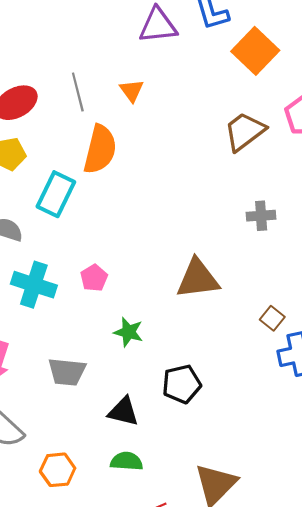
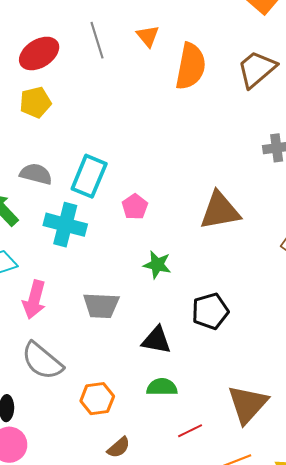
orange semicircle: (100, 149) -> (191, 66), moved
cyan rectangle: (56, 194) -> (89, 176), moved
pink pentagon: (94, 278) -> (135, 207), moved

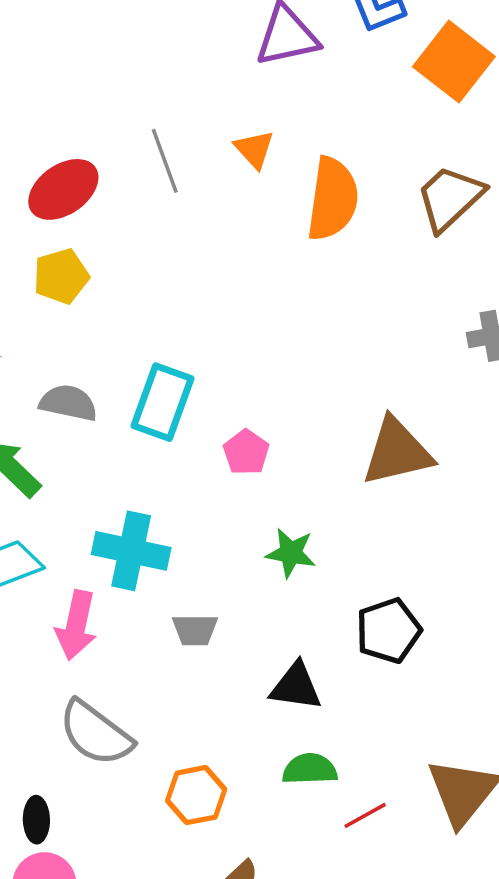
cyan cross: (65, 225) -> (131, 551), moved
gray trapezoid: (101, 305) -> (195, 630), size x0.7
red line: (190, 431) -> (365, 815), moved

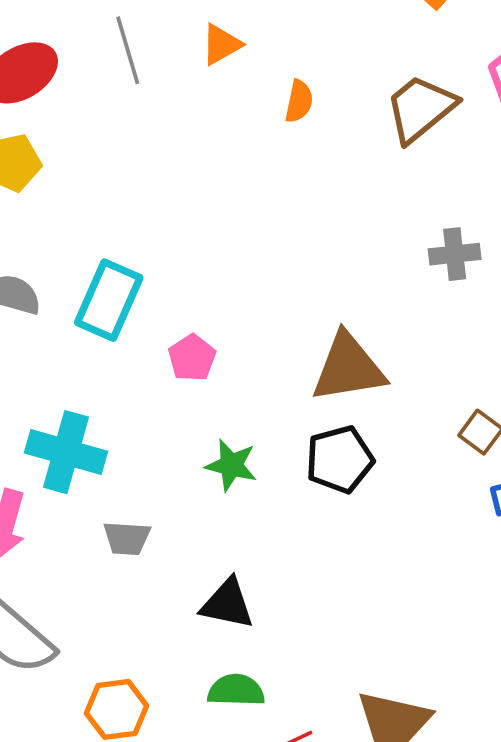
orange triangle: (254, 149) -> (221, 44), turned 39
orange semicircle: (333, 199) -> (299, 101), size x0.5
black pentagon: (388, 631) -> (340, 459), moved

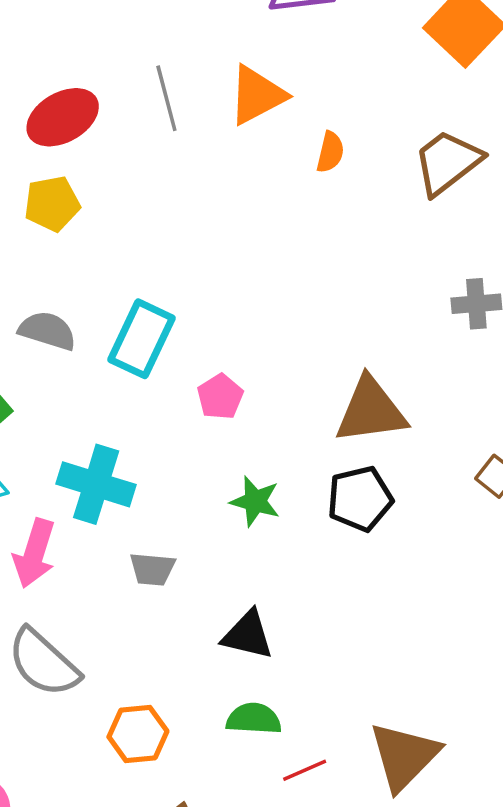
orange triangle: (221, 44) -> (257, 95), size x1.5

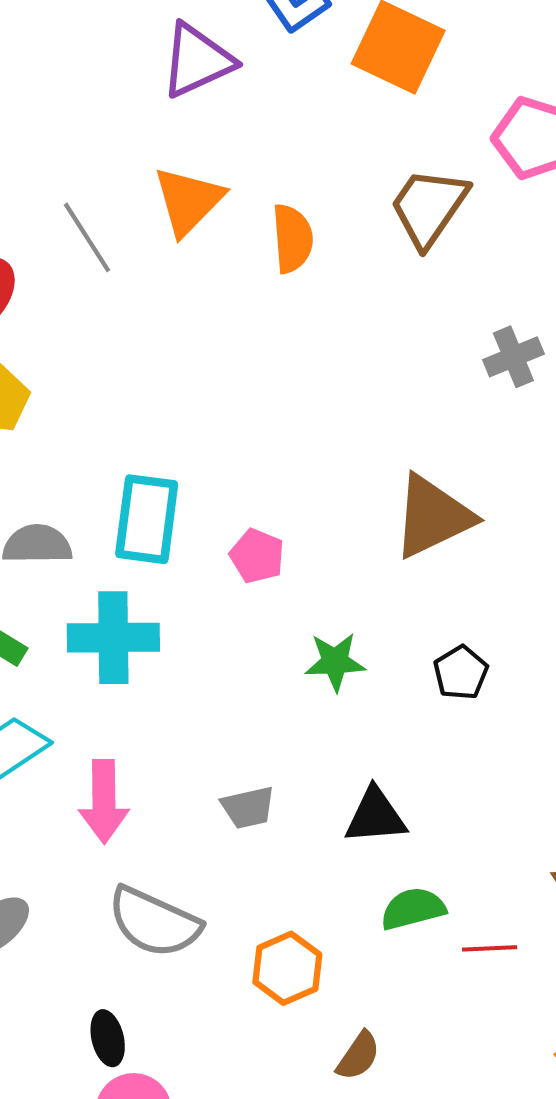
orange semicircle: (330, 152) -> (292, 238), size x1.4
cyan cross: (96, 484) -> (113, 638), moved
black pentagon: (360, 499) -> (461, 673), moved, size x0.7
gray trapezoid: (152, 569) -> (248, 807), moved
red line: (305, 770) -> (490, 948), turned 39

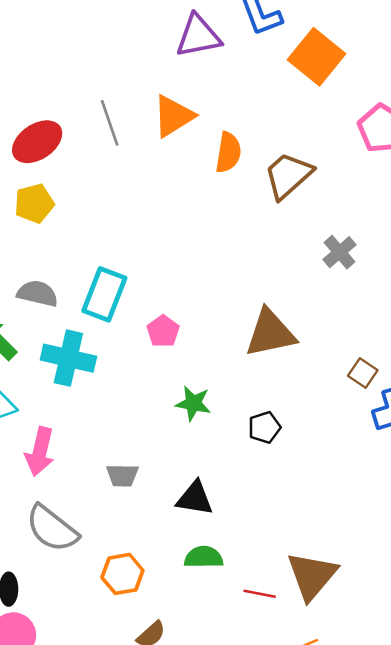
brown trapezoid: (429, 207) -> (288, 176), moved
gray cross: (513, 357) -> (339, 252), turned -32
red line: (490, 948) -> (260, 594), moved

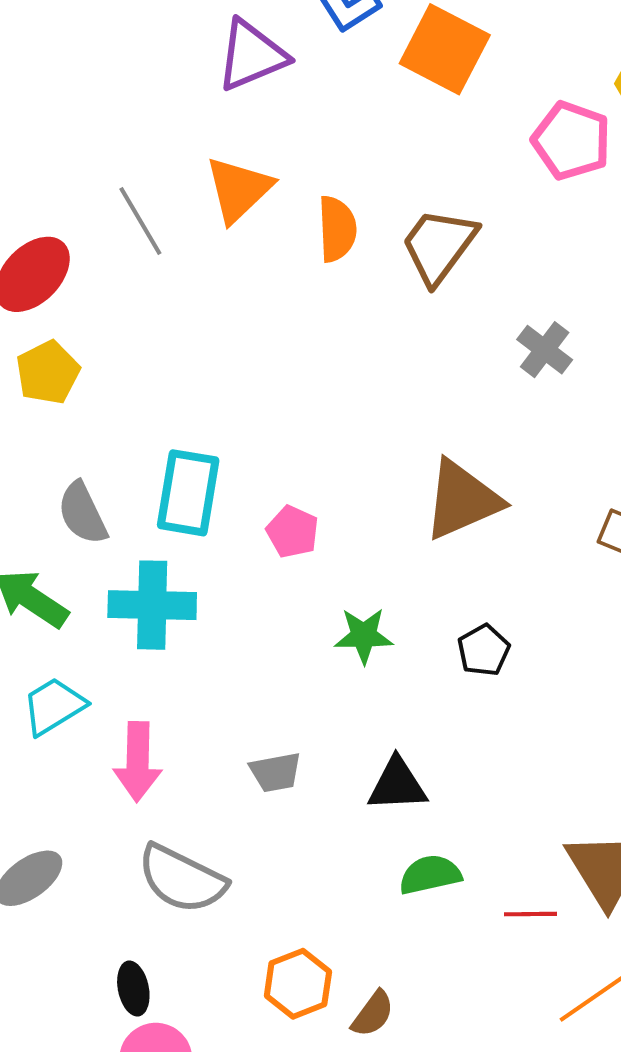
gray semicircle: (38, 293) -> (82, 513), turned -117
orange hexagon: (122, 574) -> (298, 984), moved

